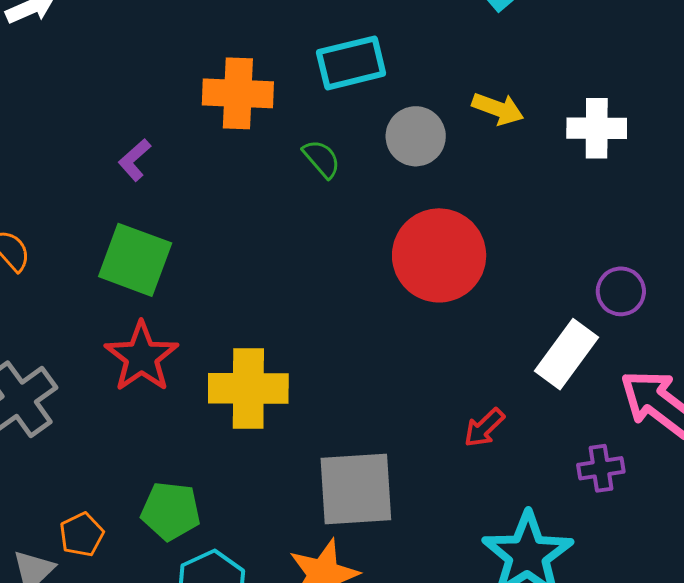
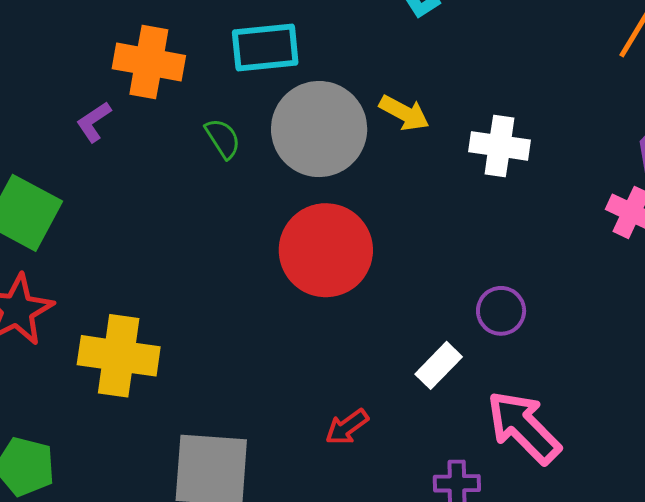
gray circle: (416, 136) -> (319, 129), size x1.6
purple L-shape: (135, 160) -> (94, 122), moved
white rectangle: (567, 354) -> (439, 365), size x0.7

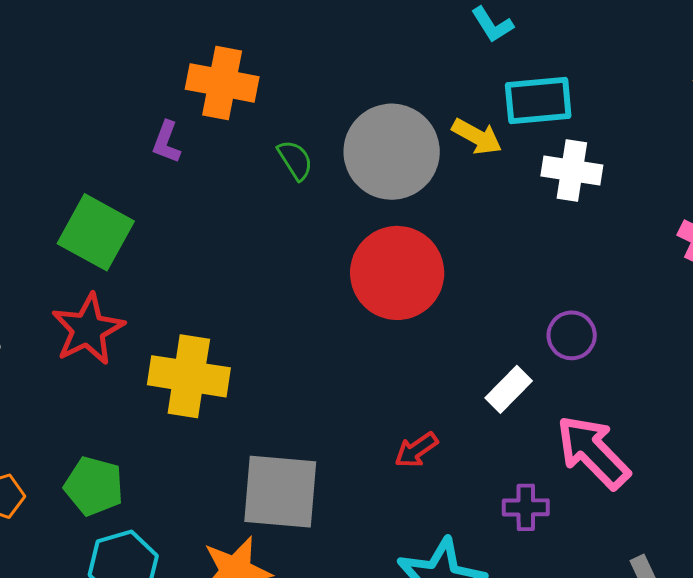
cyan rectangle: (265, 47) -> (538, 100), moved
purple L-shape: (94, 122) -> (166, 142), turned -36

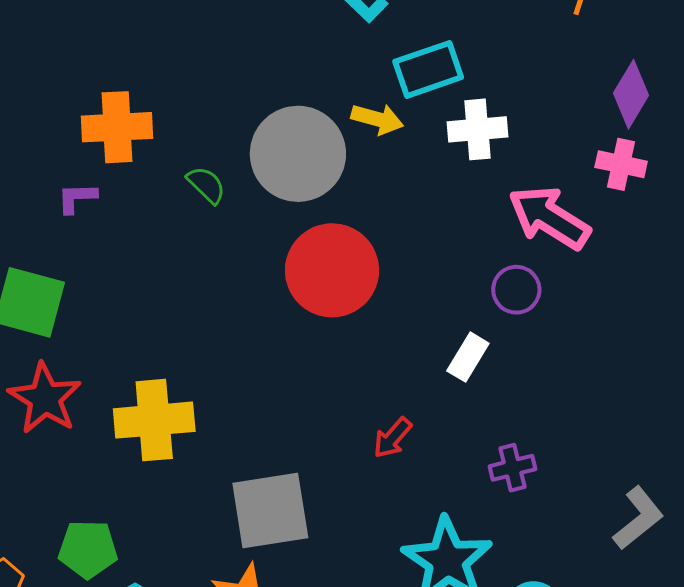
purple L-shape: (166, 142) -> (77, 198), turned 81
pink arrow: (593, 452) -> (549, 218), moved

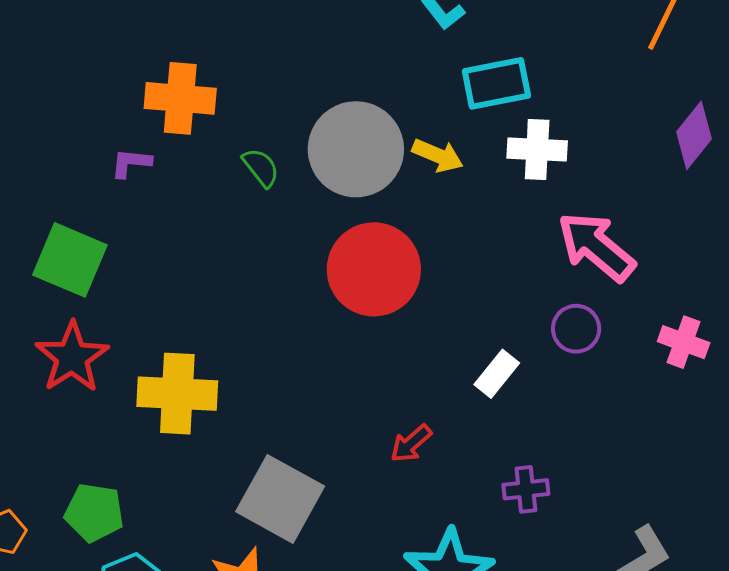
yellow arrow: (377, 119) -> (438, 155), moved
pink cross: (621, 164) -> (684, 342), moved
purple circle: (516, 290) -> (576, 329), moved
gray square: (270, 511) -> (280, 499), turned 30

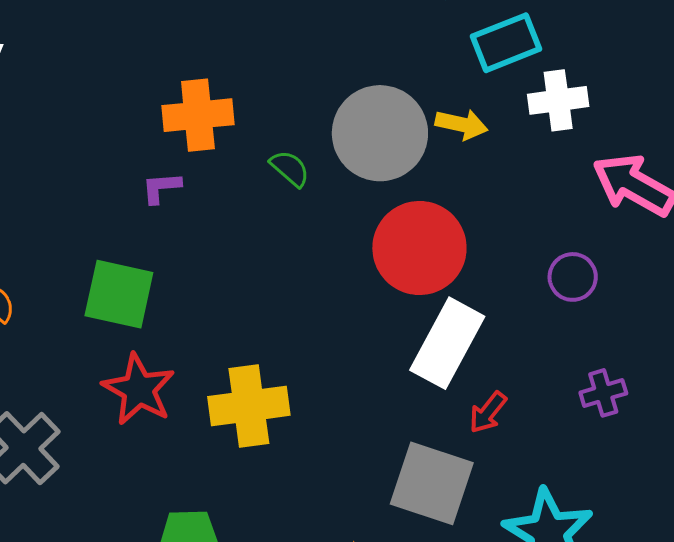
purple circle: (576, 329) -> (573, 277), moved
white rectangle: (497, 374) -> (447, 343), moved, size x1.8
purple cross: (526, 489) -> (603, 393), moved
gray square: (280, 499) -> (432, 483), moved

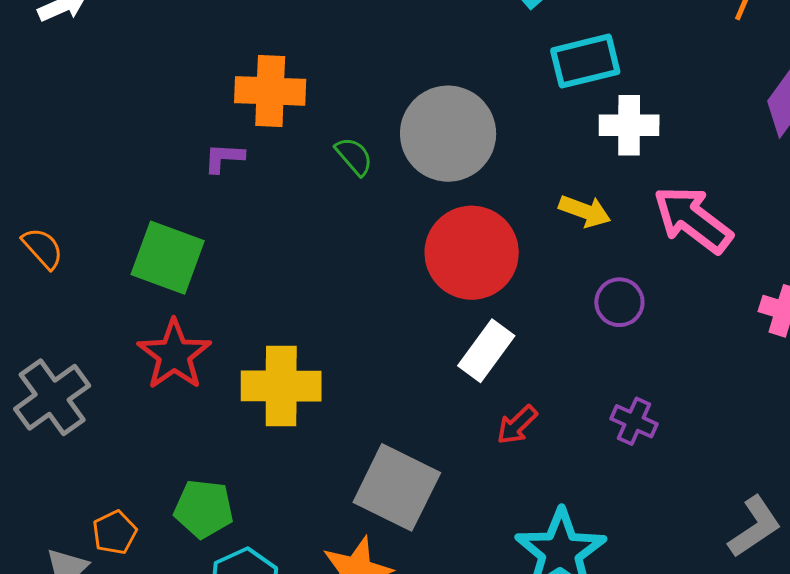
yellow arrow: (461, 124) -> (585, 211), moved
white rectangle: (447, 343) -> (486, 351), size x0.7
purple cross: (603, 393) -> (634, 421), turned 33
gray square: (432, 483) -> (397, 487), moved

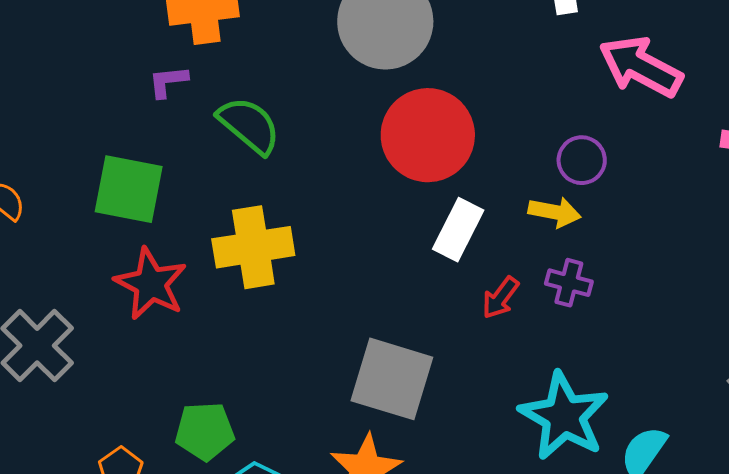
green semicircle: (354, 156) -> (249, 125), moved, size x1.6
yellow arrow: (585, 211) -> (555, 212), moved
yellow cross: (281, 386) -> (253, 247), moved
purple cross: (634, 421) -> (569, 283), moved

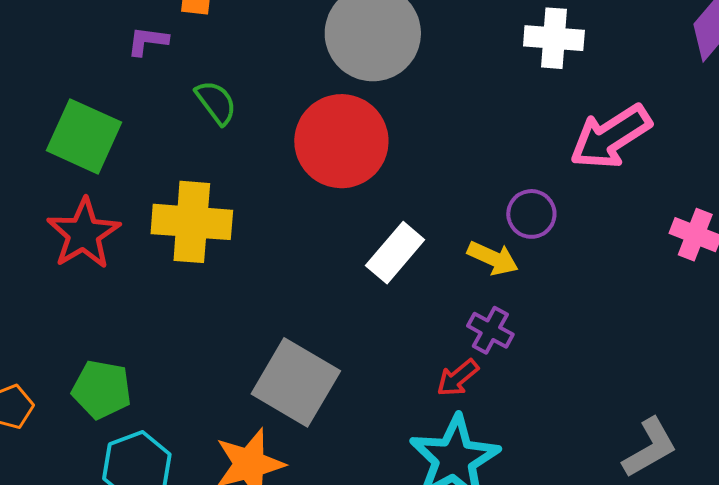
pink arrow: (641, 67) -> (611, 137), turned -74
green semicircle: (249, 125) -> (216, 102), size x0.7
red circle: (428, 135) -> (341, 141), moved
red arrow: (500, 298) -> (458, 378), moved

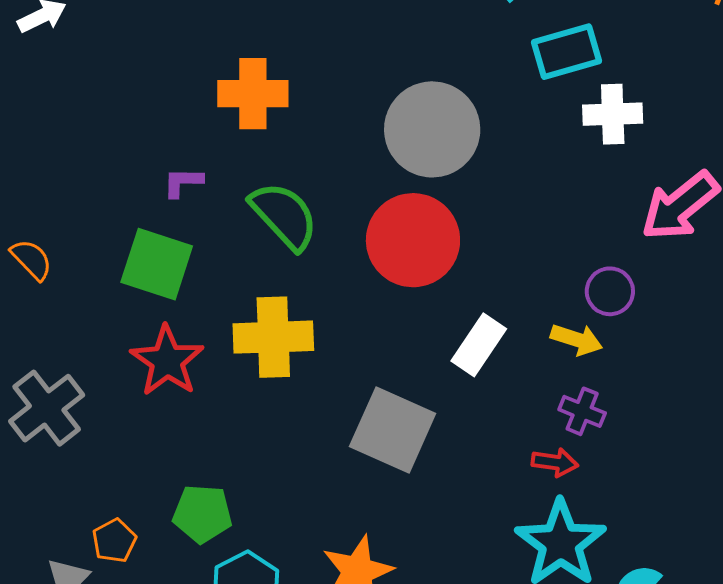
purple L-shape: (148, 41) -> (183, 182), moved
green semicircle: (216, 102) -> (284, 216), size x1.6
red arrow: (458, 378) -> (555, 462), turned -126
gray square: (296, 382) -> (393, 430), moved

